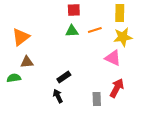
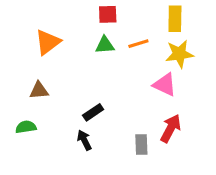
orange triangle: (21, 37) -> (48, 42), moved
green semicircle: (14, 78) -> (26, 127), moved

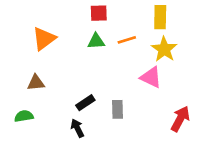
yellow star: (179, 54) -> (164, 49), turned -30
red arrow: (171, 128) -> (180, 119), moved
gray rectangle: (141, 145) -> (117, 109), moved

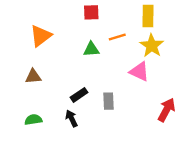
green triangle: (96, 41) -> (91, 49), moved
green semicircle: (24, 116) -> (33, 120), moved

